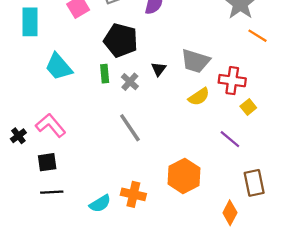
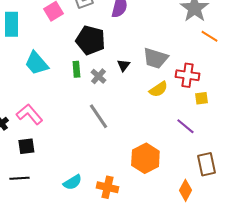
yellow square: (248, 107) -> (201, 98), turned 32
black line: (52, 192) -> (19, 178), moved
orange cross: (133, 194) -> (107, 187), moved

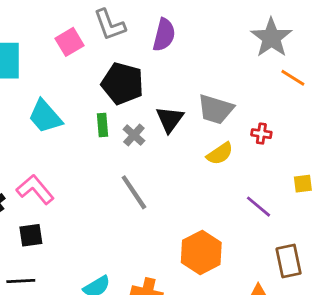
black triangle: (123, 65) -> (170, 119), size x1.5
red cross: (187, 75) -> (261, 134), size x0.6
yellow square: (201, 98) -> (303, 184), moved

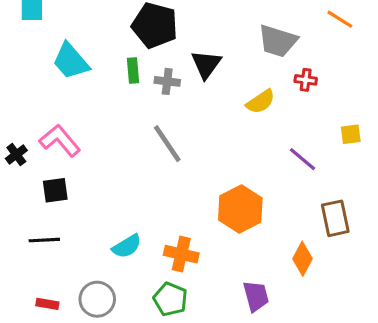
gray trapezoid: (216, 109) -> (278, 41), moved
gray cross: (134, 135) -> (167, 81), turned -35

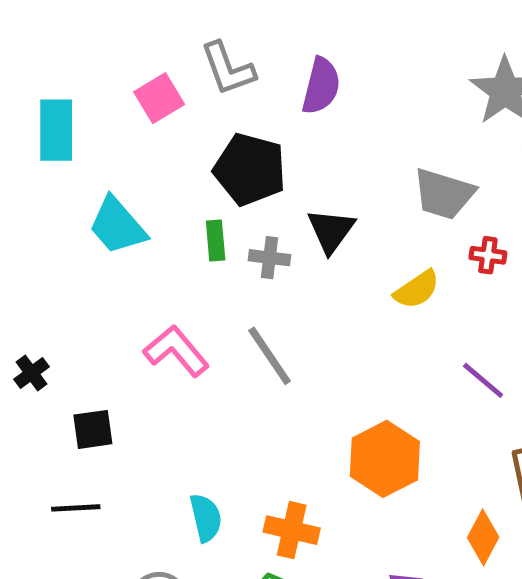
pink L-shape: (60, 141) -> (176, 351), moved
cyan semicircle: (127, 246) -> (206, 518), turned -72

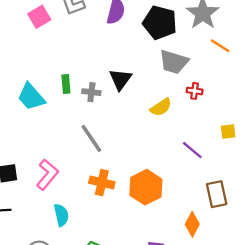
black pentagon: (250, 169) -> (160, 23), moved
cyan trapezoid: (117, 226) -> (31, 97), moved
pink L-shape: (176, 351) -> (47, 174), moved, turned 80
orange cross: (292, 530) -> (102, 183), moved

